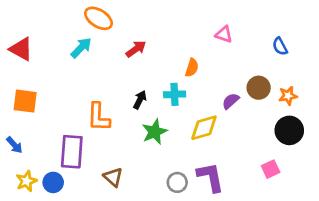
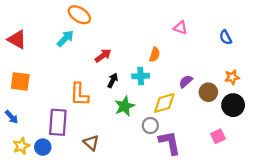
red arrow: (136, 49) -> (103, 56), moved
brown circle: (259, 88) -> (208, 92), moved
gray circle: (177, 182) -> (150, 126), moved

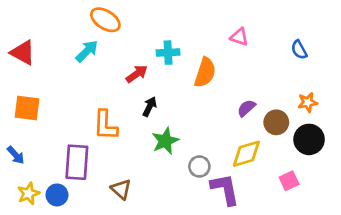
orange semicircle: (155, 55) -> (205, 72), size x1.5
cyan cross: (141, 76) -> (168, 53), moved
yellow diamond: (164, 103) -> (246, 154), moved

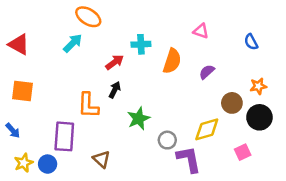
black arrow: (150, 107) -> (115, 90), moved
purple semicircle: (246, 108) -> (207, 72), moved

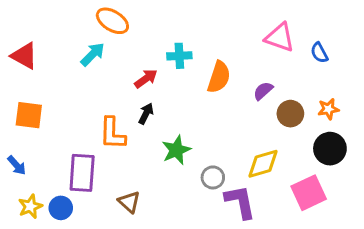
pink triangle: (201, 31) -> (280, 38), moved, size x1.5
brown circle: (232, 103) -> (290, 114), moved
pink square: (243, 152) -> (309, 193), size x1.6

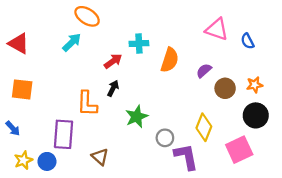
yellow diamond: (263, 164) -> (204, 127), turned -52

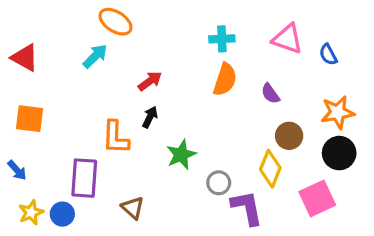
cyan cross: (139, 43) -> (222, 39), moved
purple semicircle: (204, 71) -> (270, 94), turned -84
orange star: (255, 85) -> (338, 112), size x1.5
brown circle: (225, 88) -> (289, 136), moved

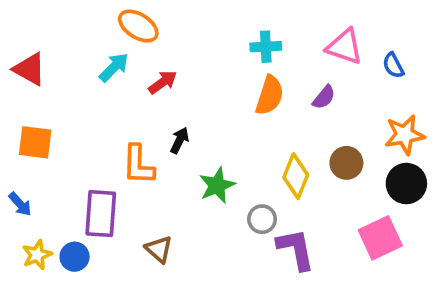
red arrow: (150, 81) -> (163, 82), moved
purple semicircle: (270, 94) -> (324, 97), moved, turned -105
yellow diamond: (270, 169) -> (296, 176), moved

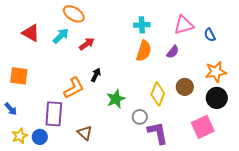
pink triangle: (345, 47) -> (184, 25), turned -35
red triangle: (30, 69) -> (31, 33), moved
orange L-shape: (138, 165) -> (74, 88), turned -120

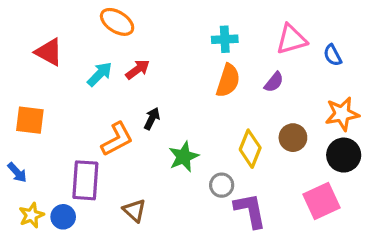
cyan arrow: (61, 36) -> (100, 74), moved

